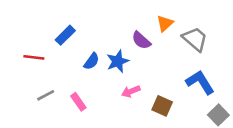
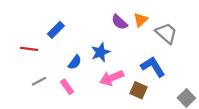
purple semicircle: (141, 40) -> (119, 22), moved
blue semicircle: (91, 61) -> (75, 62), moved
blue L-shape: (200, 82) -> (153, 67), moved
pink arrow: (131, 91) -> (112, 78), size x1.5

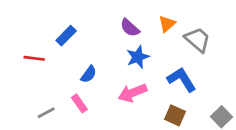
purple semicircle: (119, 22) -> (130, 28), moved
blue star: (100, 52) -> (138, 57), moved
gray line: (39, 81) -> (46, 113), moved
brown square: (138, 90) -> (175, 115), moved

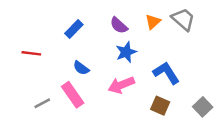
blue rectangle: (66, 36) -> (74, 29), moved
gray trapezoid: (198, 40) -> (183, 19), moved
blue semicircle: (89, 74) -> (81, 68), turned 91
pink rectangle: (79, 103) -> (73, 95), size x1.5

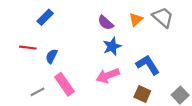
blue rectangle: (74, 29) -> (45, 17), moved
blue semicircle: (81, 68) -> (52, 56), moved, turned 80

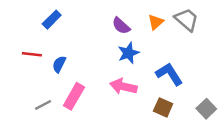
pink arrow: (108, 76) -> (123, 86), turned 35
pink rectangle: (65, 84) -> (74, 96), turned 65

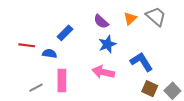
blue rectangle: (52, 20) -> (65, 33), moved
blue semicircle: (59, 64) -> (50, 54), turned 72
pink rectangle: (74, 96) -> (62, 80), turned -30
brown square: (163, 107) -> (150, 89), moved

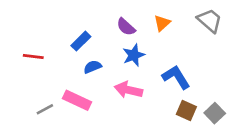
gray trapezoid: (156, 16) -> (210, 20), moved
blue semicircle: (50, 54) -> (92, 67), moved, turned -32
pink rectangle: (62, 80) -> (77, 100), turned -65

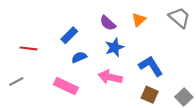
gray line: (45, 109) -> (16, 81), moved
brown square: (186, 111) -> (150, 95), moved

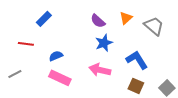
gray trapezoid: (179, 18) -> (154, 26), moved
blue rectangle: (69, 35) -> (44, 19), moved
blue semicircle: (79, 57) -> (56, 56), moved

